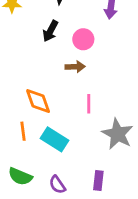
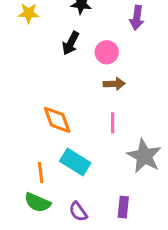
brown arrow: (75, 67) -> (114, 84), moved
orange line: (23, 131) -> (41, 173), moved

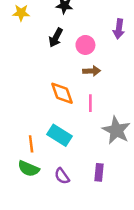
purple arrow: (137, 18) -> (119, 29), moved
orange diamond: (57, 120) -> (62, 93), moved

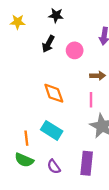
brown arrow: (92, 71) -> (98, 76), moved
pink line: (90, 103) -> (91, 100), moved
purple rectangle: (99, 172) -> (87, 163), size x1.5

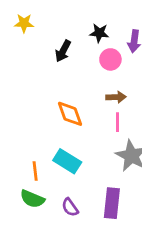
black star: (56, 15) -> (99, 33), moved
pink circle: (75, 50) -> (110, 59), moved
brown arrow: (98, 76) -> (116, 97), moved

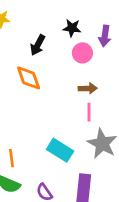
orange diamond: (70, 114) -> (29, 78), moved
cyan rectangle: (67, 161) -> (60, 150), moved

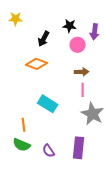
orange diamond: (29, 78) -> (37, 64), turned -50
cyan rectangle: (60, 150) -> (48, 104), moved

